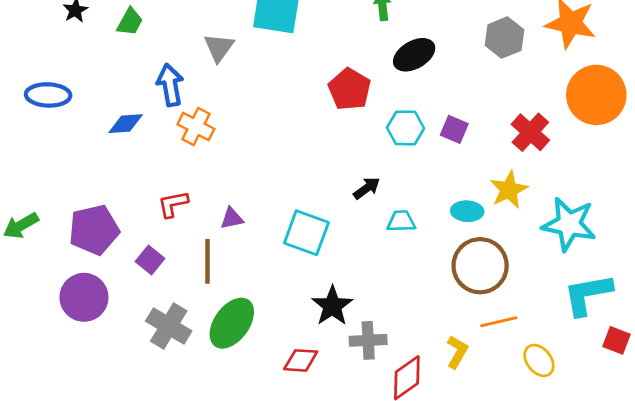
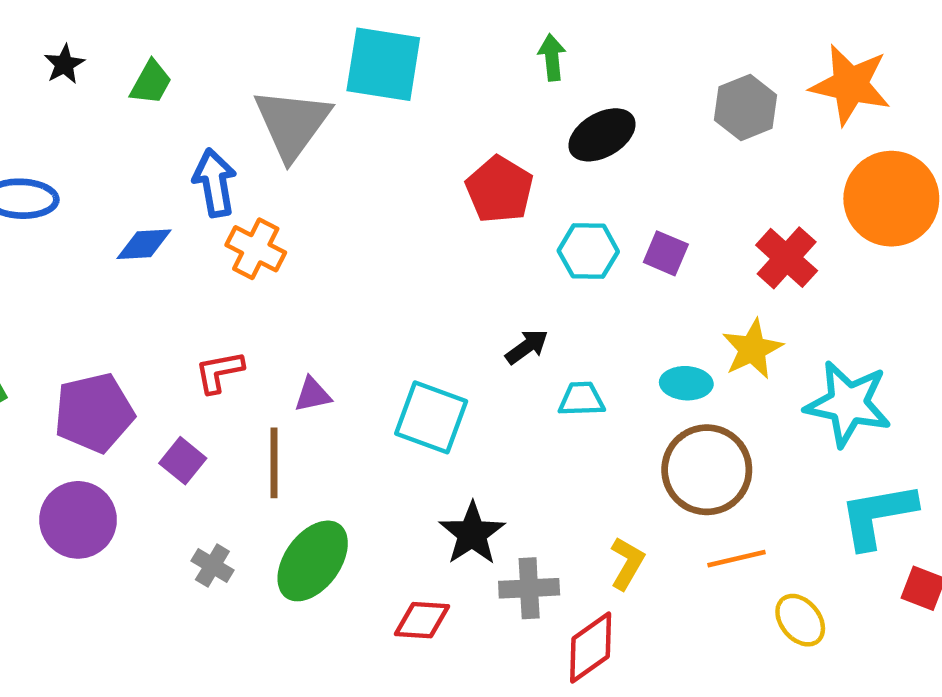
gray triangle: (219, 48) -> (292, 123), size x1.6
gray cross: (169, 326) -> (212, 565), size x0.6
yellow L-shape: (457, 352) -> (627, 563), moved

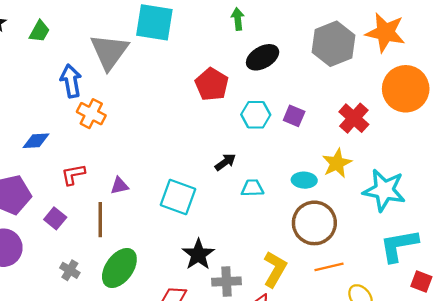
gray hexagon: (746, 108) -> (334, 44), size x1.4
blue diamond: (144, 244) -> (36, 141), moved
yellow L-shape: (627, 563) -> (275, 269), size x1.4

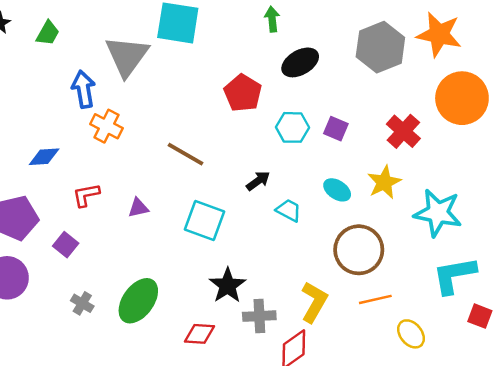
cyan ellipse: (304, 180) -> (337, 190), moved, turned 30
cyan trapezoid: (252, 188) -> (289, 210), turned 30
brown line: (100, 220) -> (185, 154), moved, turned -60

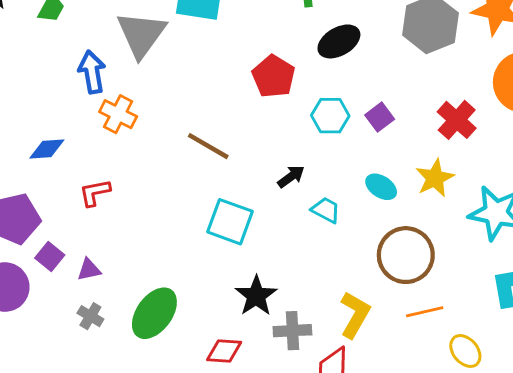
purple square: (336, 129) -> (380, 117), turned 30
purple triangle: (138, 208) -> (89, 270), moved
purple square: (66, 245) -> (50, 257), moved

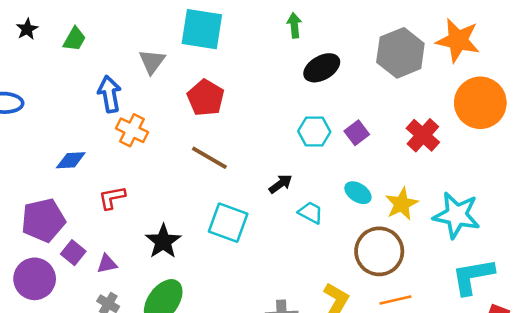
gray triangle: (141, 34) -> (152, 62), size x0.6
red pentagon: (274, 76) -> (206, 98), moved
yellow star: (435, 178) -> (402, 204), moved
black star: (256, 296) -> (163, 241), moved

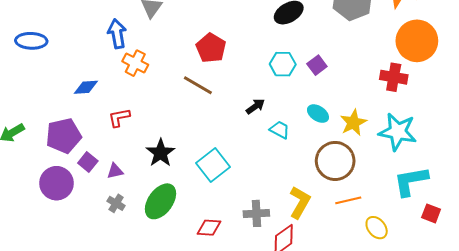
red pentagon: (206, 98) -> (211, 48), moved
red cross: (423, 135) -> (394, 77), moved, turned -32
cyan square: (228, 223) -> (213, 165), moved, turned 32

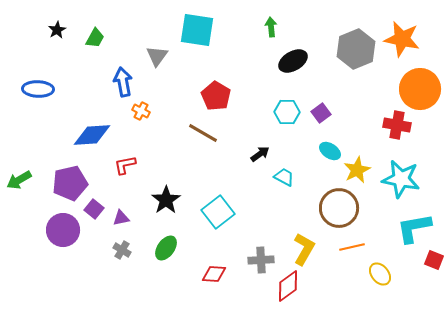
orange cross: (135, 63) -> (141, 111), size x0.7
blue diamond: (86, 87) -> (92, 135), size x1.5
cyan ellipse: (318, 114) -> (330, 151), moved
green ellipse: (160, 201) -> (166, 248), size x0.7

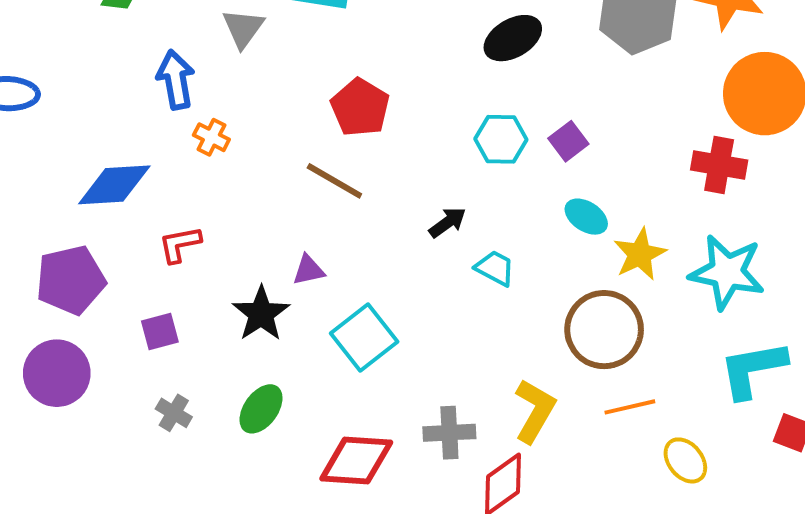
purple square: (94, 209) -> (160, 332), moved, turned 36
purple triangle: (121, 218) -> (309, 270), moved
red diamond: (214, 274) -> (356, 460), size x1.5

